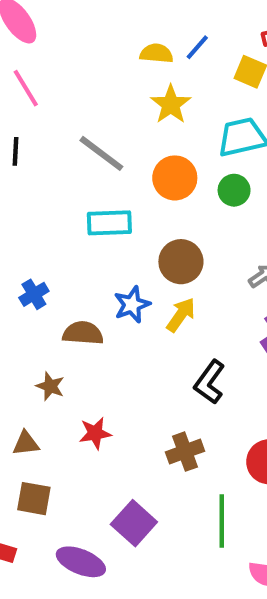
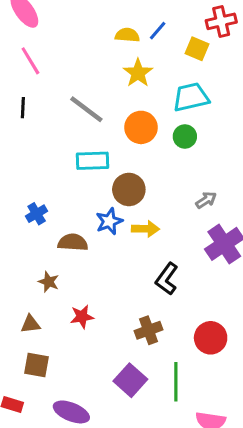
brown circle: (181, 262) -> (129, 189), moved
yellow arrow: (181, 315) -> (146, 229), turned 56
purple square: (134, 523) -> (130, 380), moved

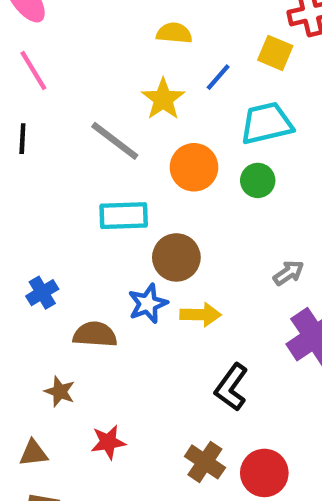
blue line: (158, 31) -> (218, 77), moved
yellow star: (138, 73) -> (163, 99), moved
brown cross: (149, 330) -> (205, 462), turned -36
red circle: (211, 338) -> (264, 473), moved

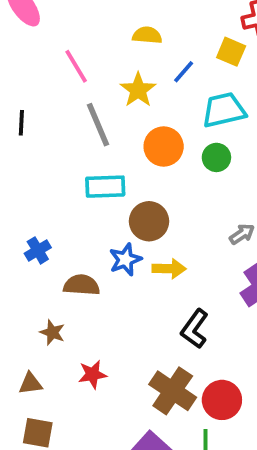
pink line: (33, 71) -> (76, 66), moved
gray line: (115, 141) -> (98, 125), turned 30
brown cross: (205, 462) -> (173, 391), size x1.4

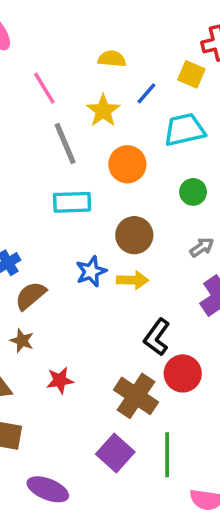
green circle: (216, 157) -> (193, 192), moved
brown circle: (149, 221) -> (134, 235), moved
brown semicircle: (82, 285) -> (31, 296), moved, turned -44
red circle: (222, 400) -> (183, 373), moved

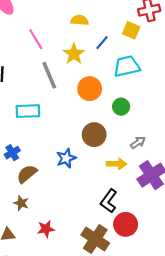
green circle: (193, 192) -> (121, 107), moved
cyan rectangle: (72, 202) -> (28, 111), moved
yellow arrow: (133, 280) -> (117, 164), moved

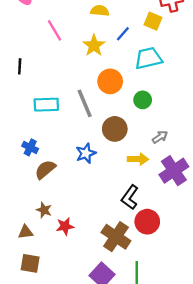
gray line: (49, 75) -> (85, 103), moved
blue cross: (12, 153) -> (30, 147), turned -32
brown star: (21, 203) -> (44, 210), moved

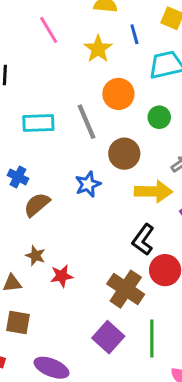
blue line: (123, 34) -> (134, 34), turned -56
yellow arrow: (138, 159) -> (153, 191), size x1.4

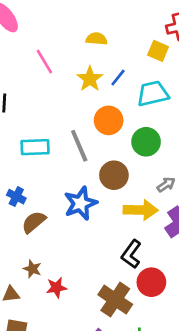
blue line: (134, 34) -> (118, 78), moved, turned 54
green circle: (159, 117) -> (146, 142), size x1.4
blue star: (88, 184) -> (81, 203), size x1.4

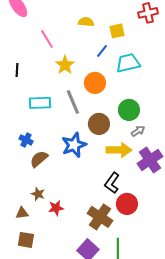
yellow square: (158, 51) -> (117, 31), moved, turned -35
yellow star: (90, 79) -> (65, 65), moved
green circle: (146, 142) -> (129, 110), moved

